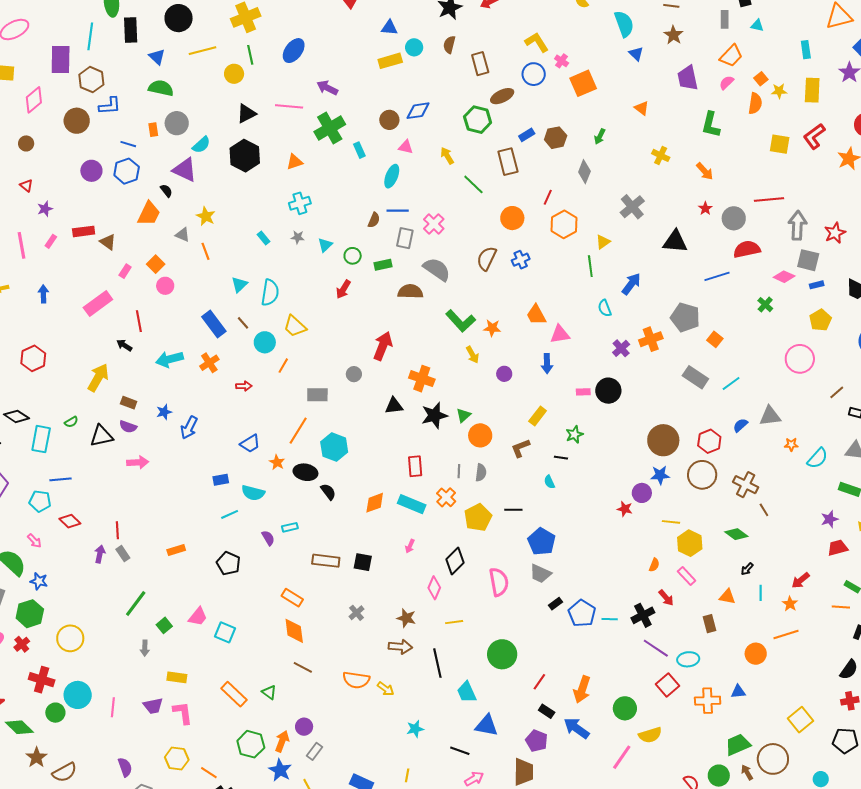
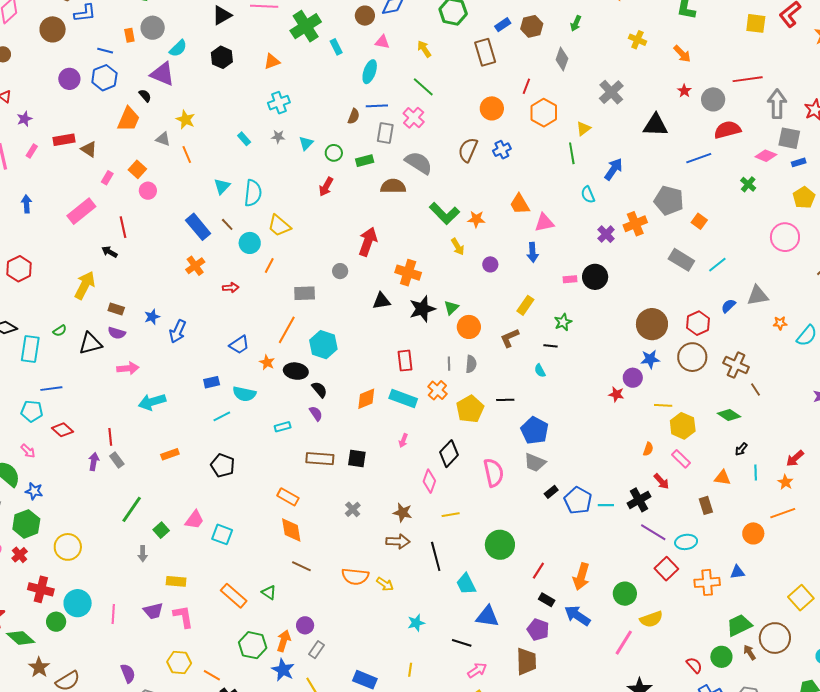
black hexagon: (245, 156) -> (222, 57), size x0.7
green line: (473, 184) -> (423, 87), moved
cyan arrow: (169, 359) -> (152, 402), moved
purple semicircle: (268, 538) -> (316, 414), moved

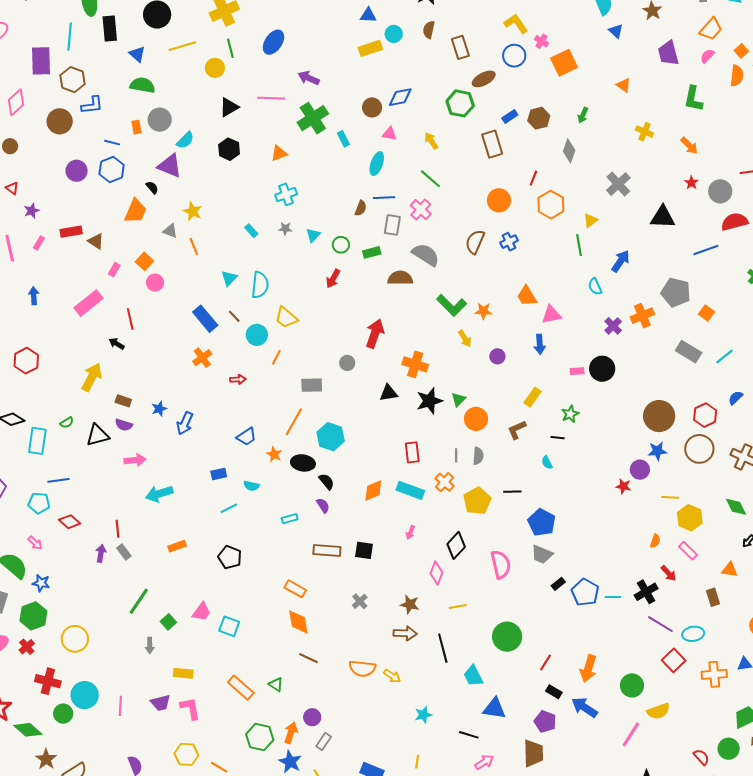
cyan semicircle: (244, 394) -> (251, 486), size x0.7
green diamond: (729, 415) -> (736, 507), turned 30

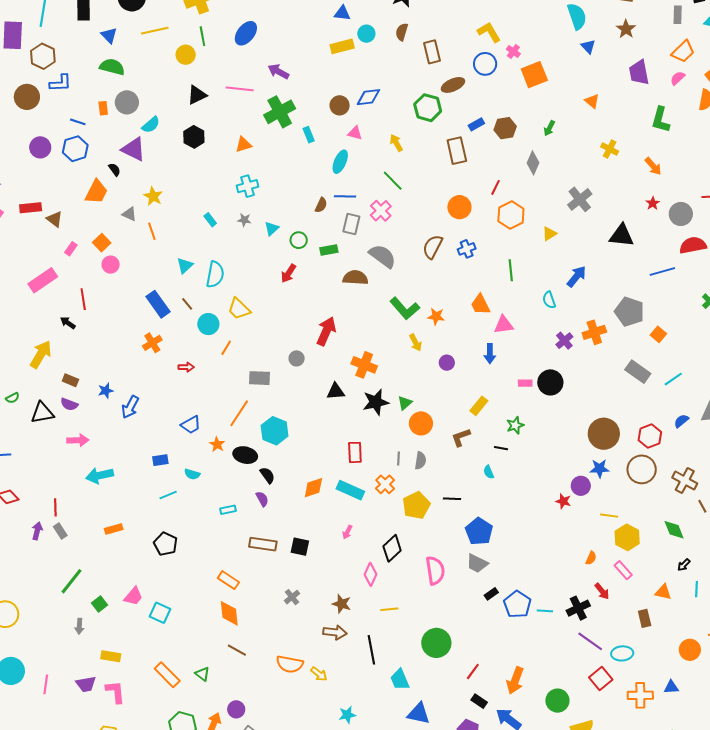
green line: (579, 245) -> (511, 270), moved

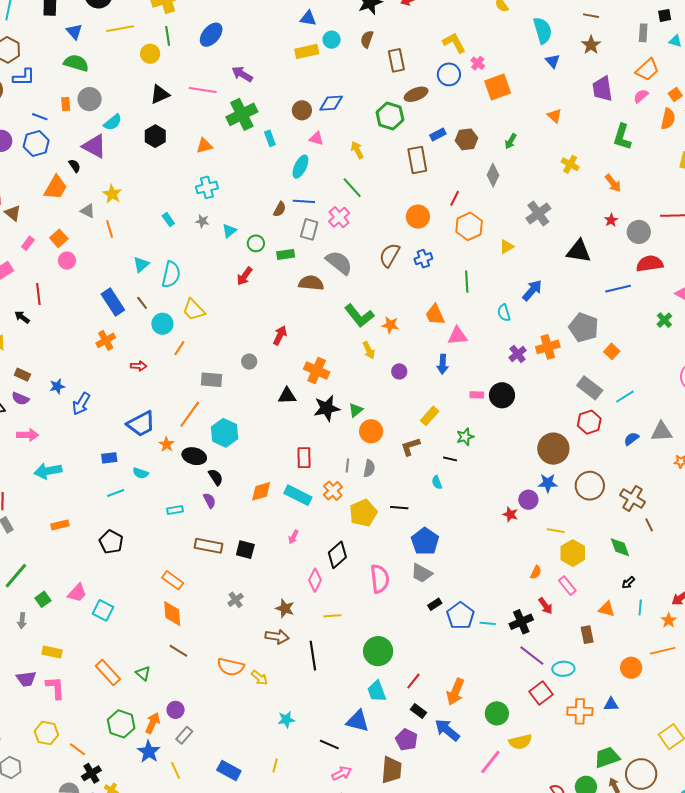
red arrow: (326, 331) -> (280, 335), size x0.7
blue trapezoid: (191, 425) -> (141, 424), size x1.4
red hexagon: (650, 436) -> (589, 422), moved
cyan trapezoid: (400, 680) -> (377, 691), moved

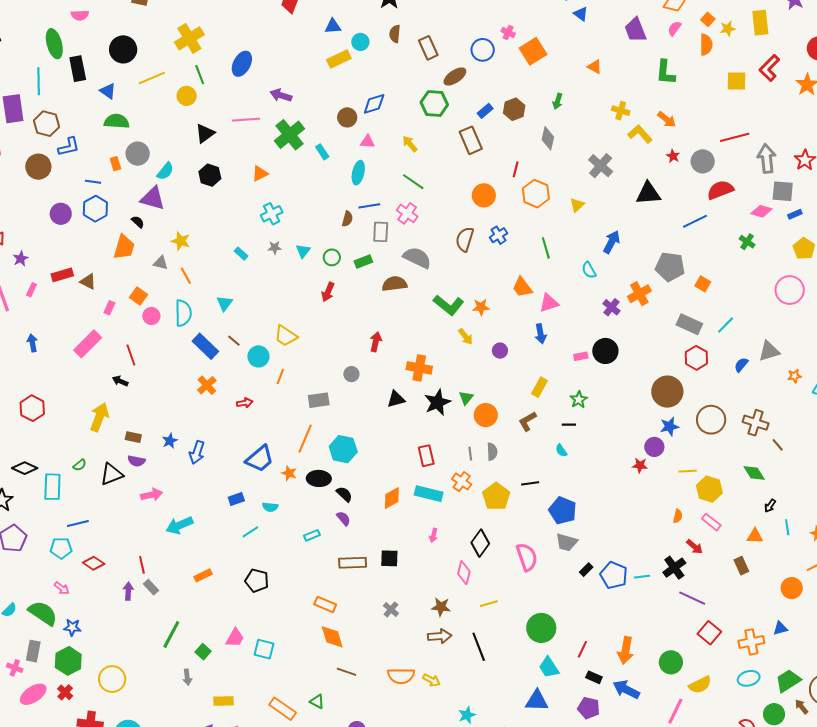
yellow L-shape: (454, 43) -> (640, 134), moved
cyan semicircle: (171, 274) -> (183, 313), moved
cyan ellipse: (563, 669) -> (749, 678), moved

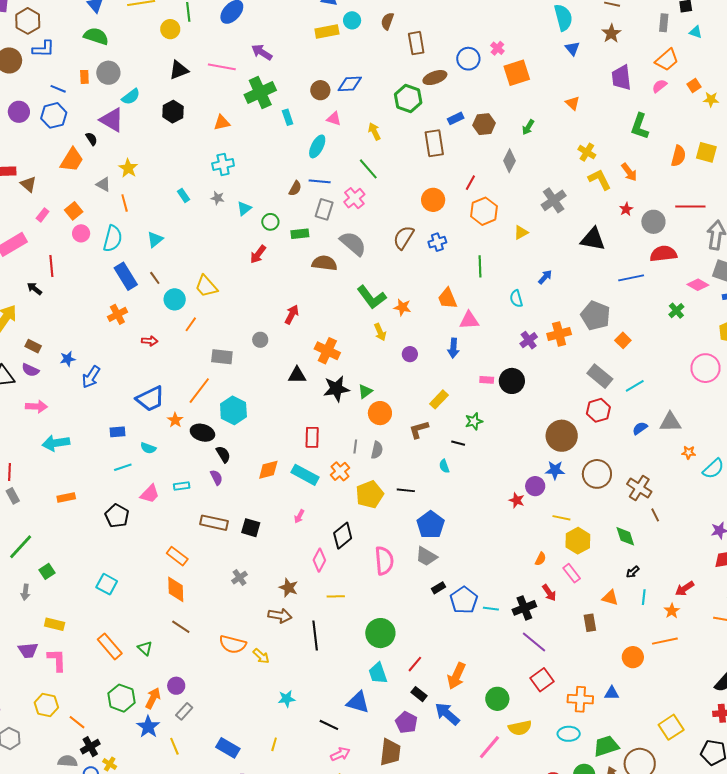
orange semicircle: (706, 45) -> (678, 156), moved
blue arrow: (612, 242) -> (545, 277), size x0.7
pink trapezoid: (235, 638) -> (150, 494), moved

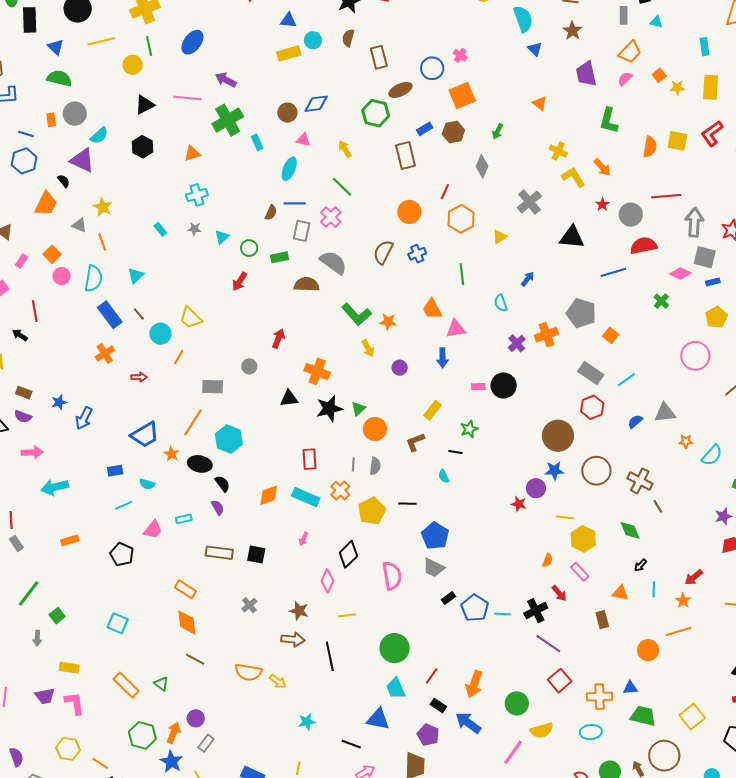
orange square: (517, 73) -> (462, 96), moved
green trapezoid: (606, 746) -> (643, 716), moved, turned 36

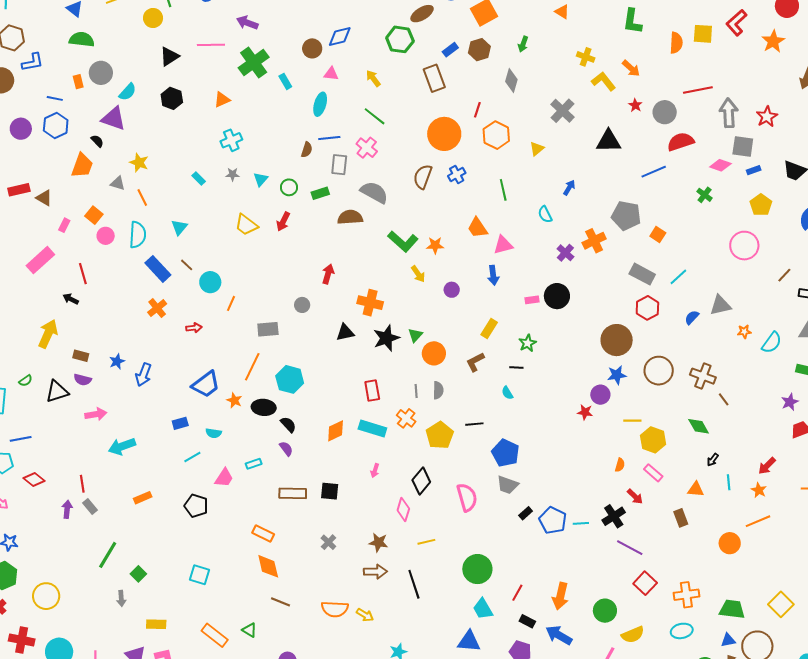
orange circle: (409, 212) -> (444, 134), size x1.4
yellow trapezoid: (191, 318) -> (246, 225), moved
blue triangle: (630, 688) -> (728, 640), moved

